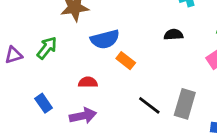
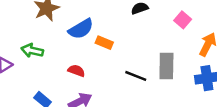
green arrow: (47, 48) -> (32, 50), turned -100
red semicircle: (88, 82) -> (76, 71), turned 35

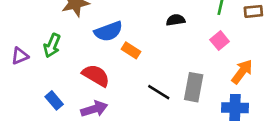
green arrow: (32, 50) -> (52, 45), turned -90
red semicircle: (76, 71) -> (96, 75), size x1.5

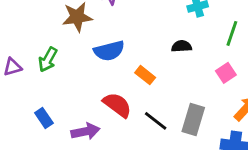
orange rectangle: (131, 50) -> (145, 75), moved
red semicircle: (96, 75) -> (117, 105), moved

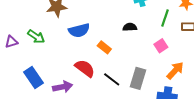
green arrow: (48, 60) -> (36, 37), turned -84
blue rectangle: (44, 118) -> (33, 78), size x1.5

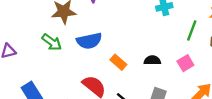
black semicircle: (130, 27) -> (152, 60), moved
green arrow: (36, 37) -> (52, 42), moved

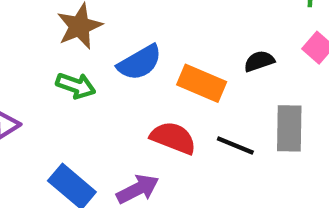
orange rectangle: (118, 62) -> (202, 83), size x1.5

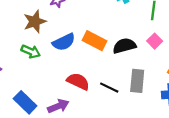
black semicircle: (259, 61) -> (124, 46), size x1.5
orange rectangle: (202, 83) -> (94, 41), moved

